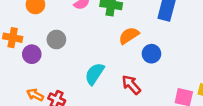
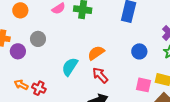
orange semicircle: (129, 36) -> (96, 53), moved
blue circle: (151, 54) -> (139, 51), moved

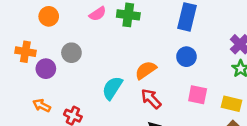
blue circle: (139, 51) -> (186, 57), moved
orange arrow: (21, 85) -> (42, 105), moved
pink square: (144, 85) -> (198, 95), moved

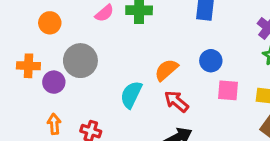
gray circle: (71, 53) -> (80, 61), size x1.5
blue circle: (186, 57) -> (211, 61), moved
orange arrow: (42, 105) -> (54, 124), turned 66

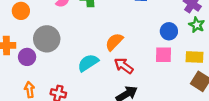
blue circle: (211, 61) -> (169, 31), moved
cyan semicircle: (131, 95) -> (88, 63), turned 35

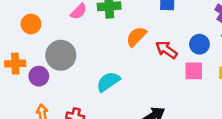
orange semicircle: (114, 42) -> (136, 37), moved
red arrow: (124, 66) -> (166, 50), moved

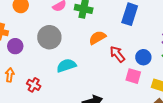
gray circle: (61, 55) -> (49, 37), moved

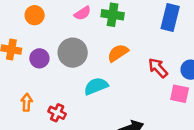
orange semicircle: (97, 38) -> (118, 53), moved
purple circle: (15, 46) -> (39, 58), moved

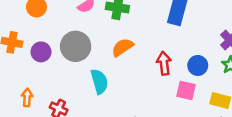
red arrow: (158, 68) -> (164, 63), turned 35
cyan semicircle: (96, 86) -> (99, 81), turned 95

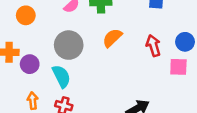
purple circle: (41, 52) -> (30, 64), moved
cyan semicircle: (99, 81) -> (61, 76), moved

